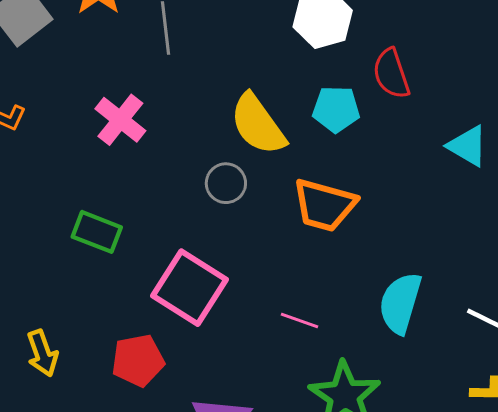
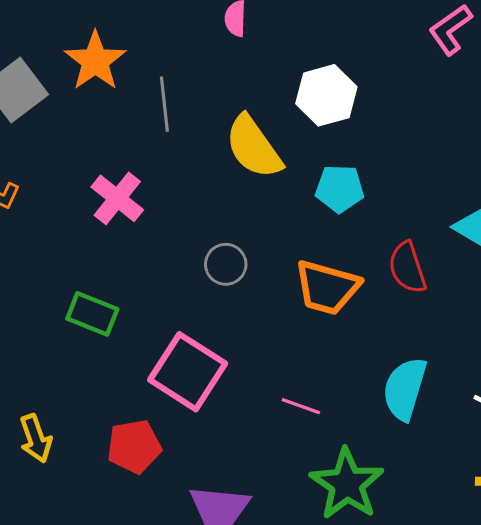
red semicircle: (391, 74) -> (407, 268), moved
yellow semicircle: (258, 124) -> (254, 147), moved

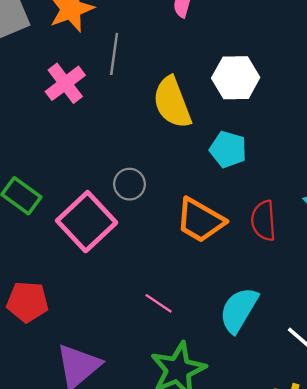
pink cross: (117, 198) -> (65, 83), moved
pink square: (188, 372) -> (87, 222), moved

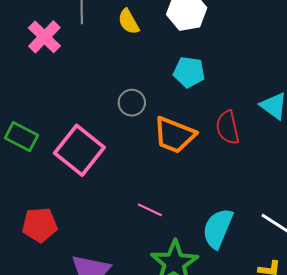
yellow semicircle: (172, 102) -> (129, 22), moved, size x0.6
gray circle: (129, 184) -> (132, 103), moved
cyan semicircle: (239, 310) -> (218, 228), moved

